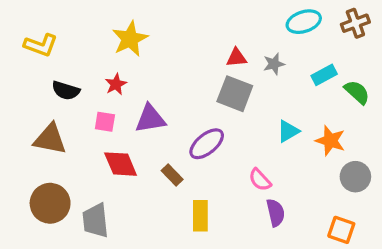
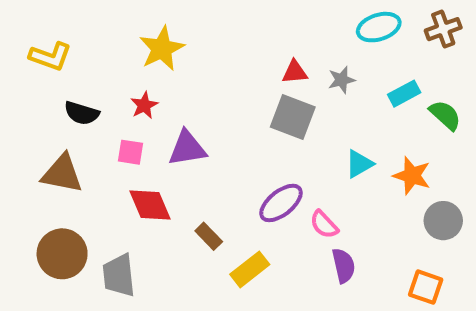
purple ellipse: (207, 144) -> (281, 203), moved
brown rectangle: (172, 175) -> (209, 236), moved
yellow rectangle: (200, 216) -> (250, 269), turned 52

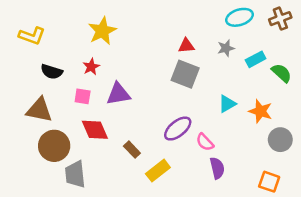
gray star: (342, 80) -> (226, 48), moved
brown circle: (62, 254) -> (54, 146), moved

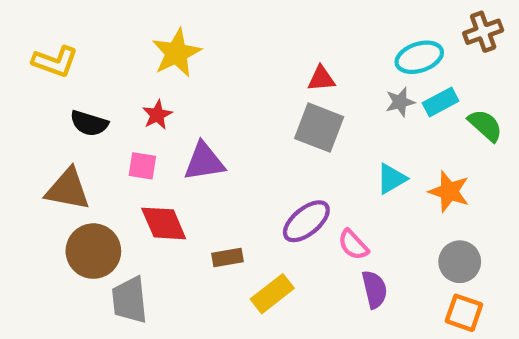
cyan ellipse: (239, 17) -> (419, 57), moved
gray star: (226, 48) -> (400, 102), moved
gray circle: (280, 140) -> (460, 262), moved
brown rectangle: (132, 150) -> (228, 257), turned -56

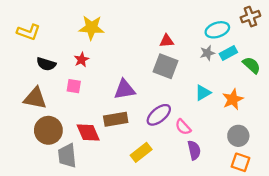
yellow star: (176, 53) -> (91, 28), turned 30
purple triangle: (204, 162) -> (125, 89), moved
orange star: (449, 191) -> (233, 99), turned 30
red diamond: (164, 223) -> (88, 132), moved
brown rectangle: (228, 257) -> (116, 119), moved, size x1.5

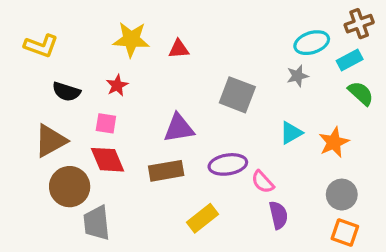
red triangle: (167, 41) -> (179, 49), moved
cyan rectangle: (228, 53) -> (350, 60), moved
brown triangle: (35, 98) -> (51, 141), turned -40
purple ellipse: (159, 115) -> (228, 164), turned 30
red diamond: (88, 132) -> (108, 160), moved

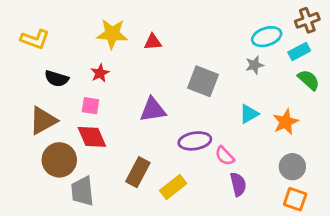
brown rectangle: (166, 171) -> (138, 172), moved, turned -52

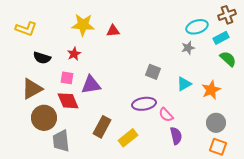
gray square: (203, 81) -> (153, 72), moved, size x0.7
purple triangle: (153, 110) -> (91, 85), moved

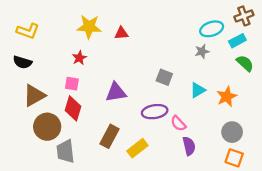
black semicircle: (42, 58) -> (22, 62), moved
purple triangle: (91, 85) -> (116, 92), moved
red diamond: (68, 101) -> (73, 108), turned 40

